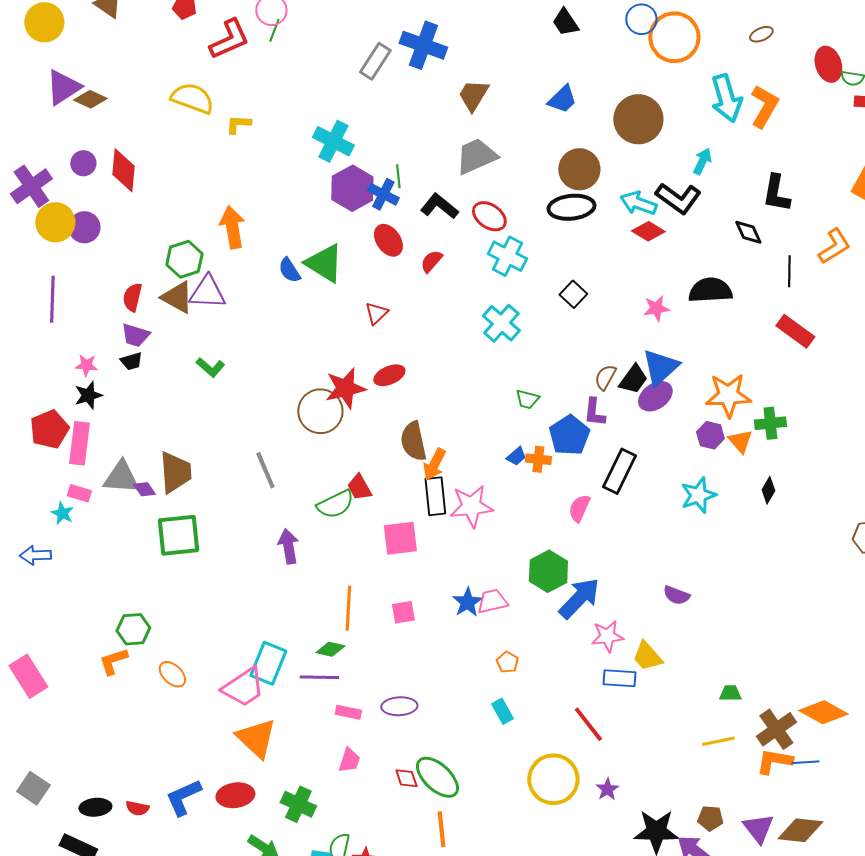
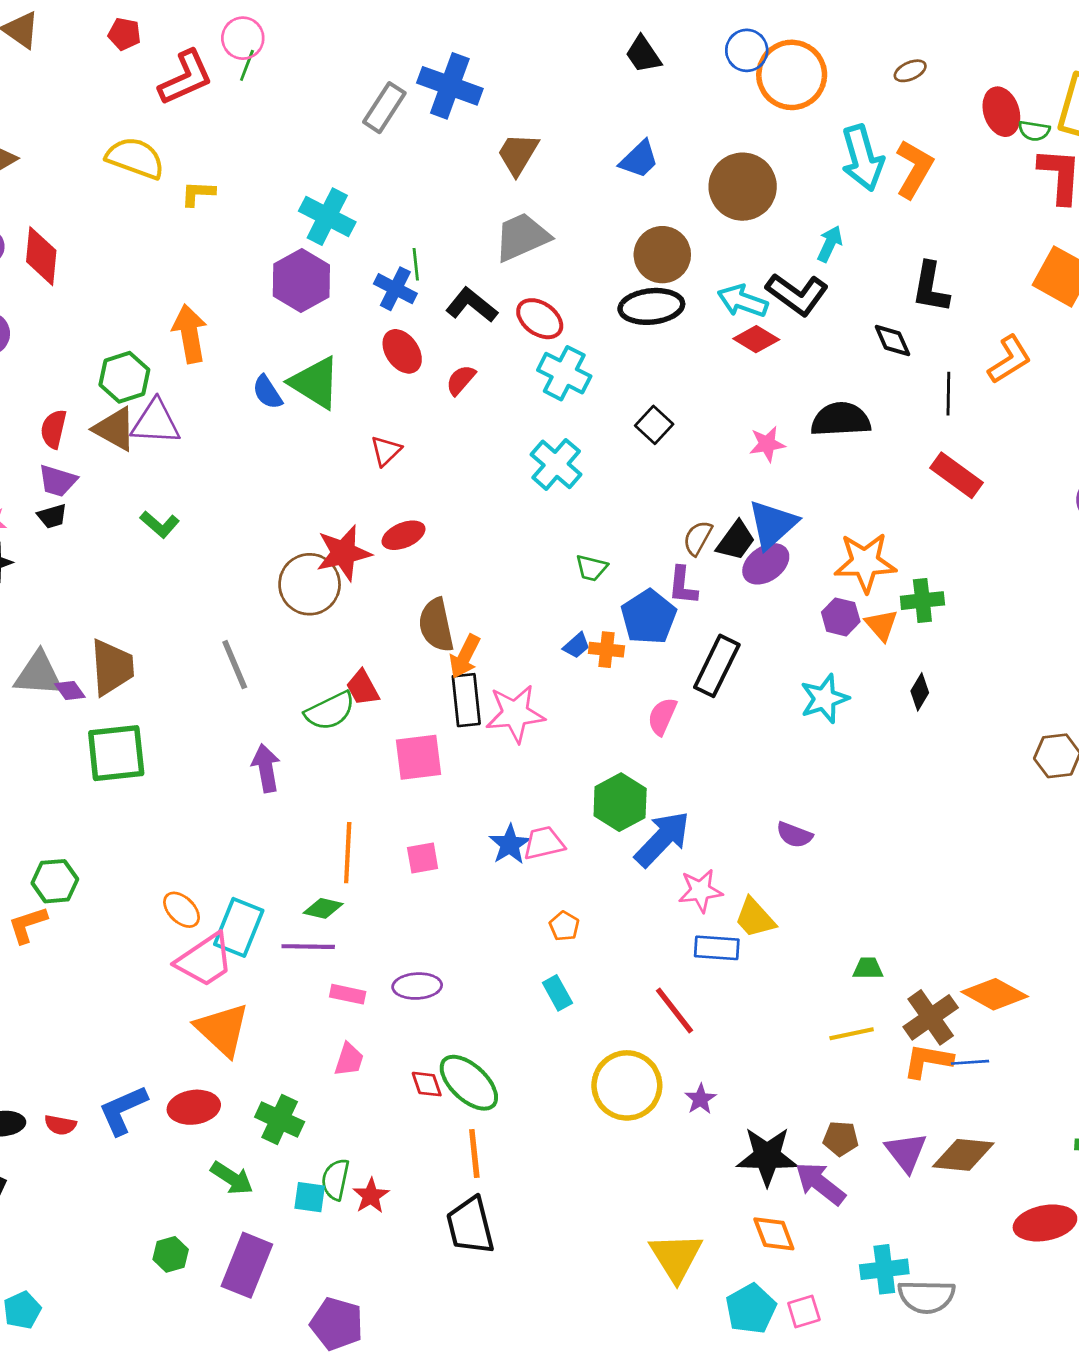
purple hexagon: (352, 188) -> (301, 281), moved
orange ellipse: (172, 674) -> (182, 910), moved

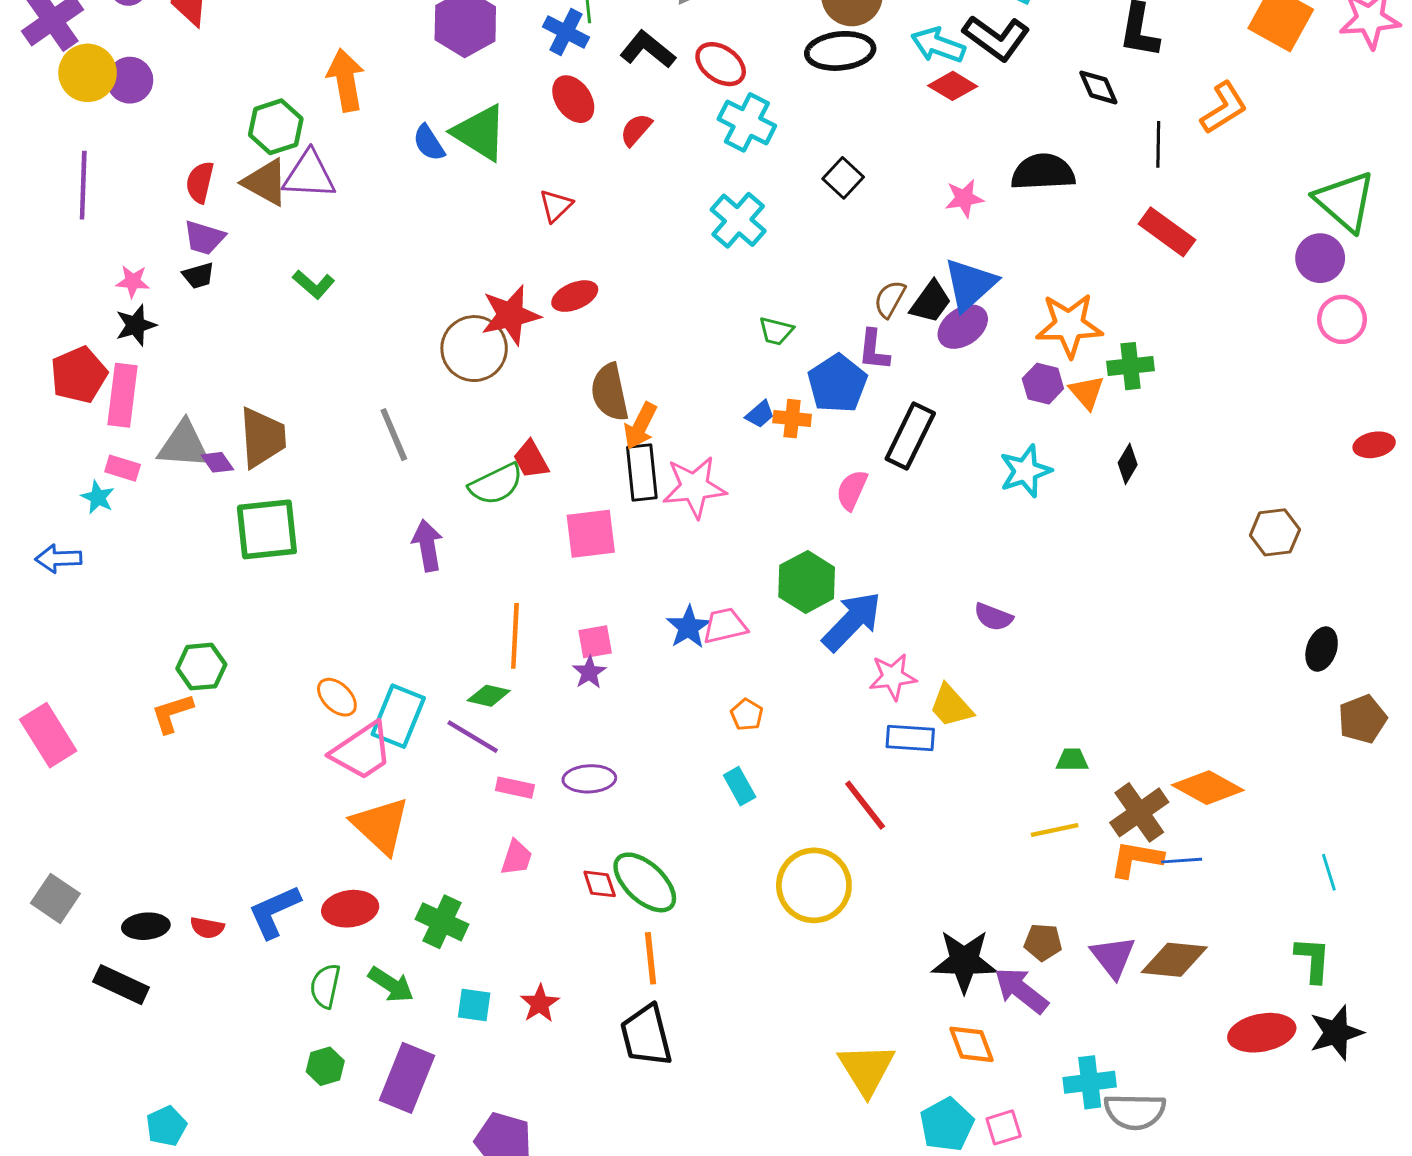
purple line: (308, 947) -> (473, 737), turned 30
purple star: (700, 1099) -> (589, 672), moved
green semicircle: (335, 1179) -> (325, 986), moved

